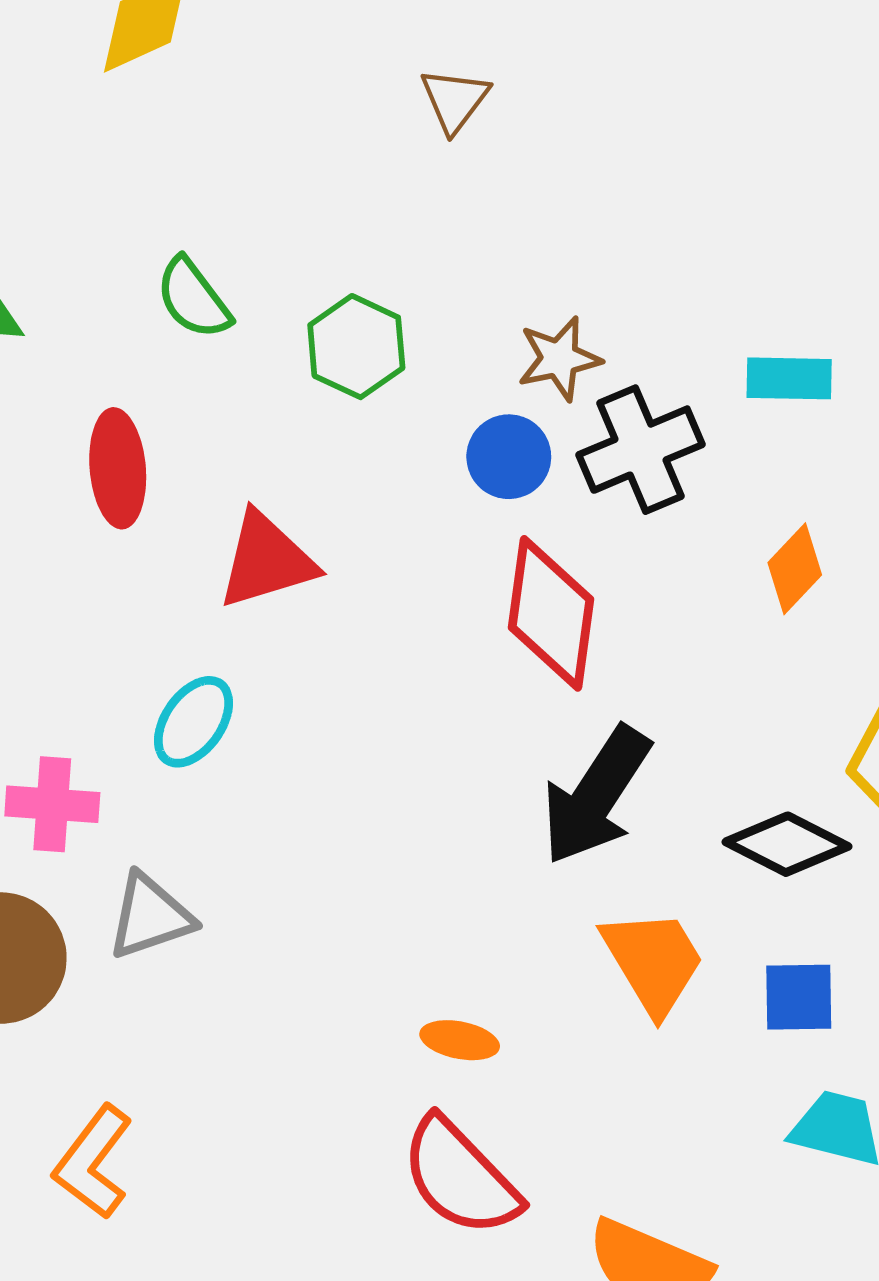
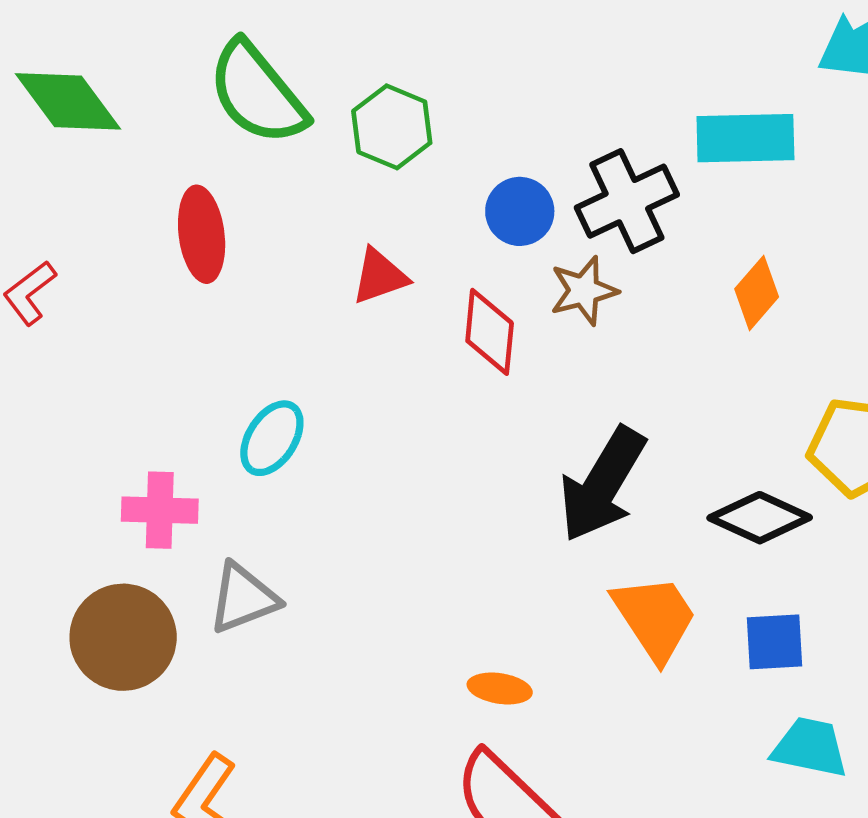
green semicircle: (193, 298) -> (257, 93), size x1.6
brown star: (559, 359) -> (584, 291), moved
cyan rectangle: (789, 378) -> (745, 138), size x1.4
red triangle: (267, 560) -> (380, 276), moved, size x0.7
red diamond: (551, 613) -> (490, 332), moved, size x0.7

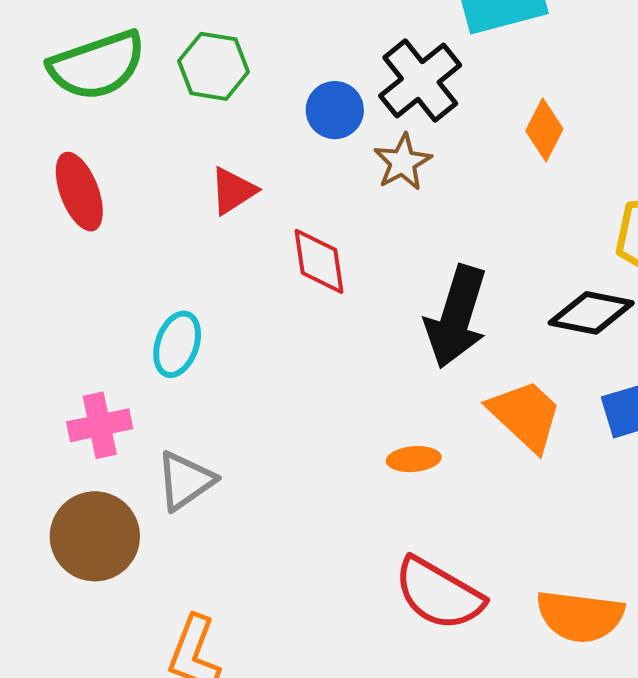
green semicircle: (257, 93) -> (97, 65), turned -56
red diamond: (490, 332) -> (319, 261), moved
orange ellipse: (500, 688) -> (414, 459), moved

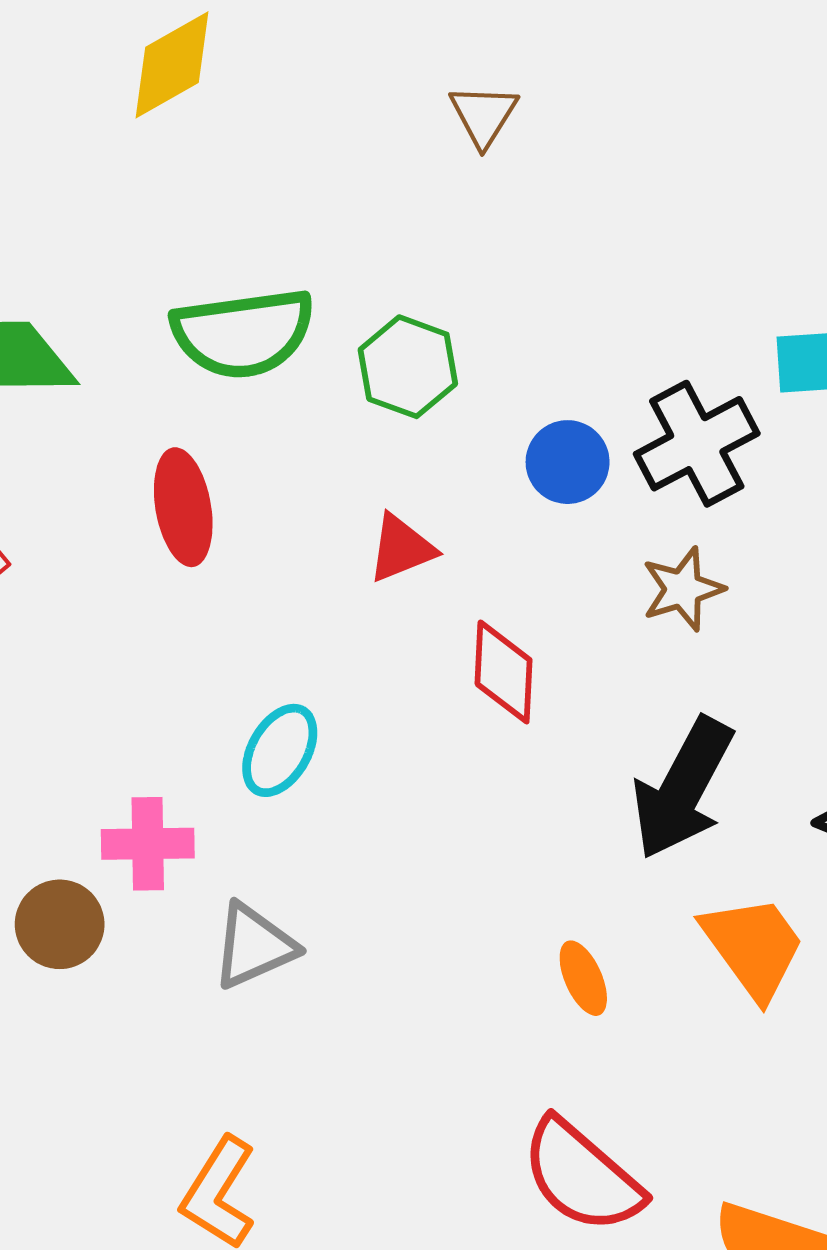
brown star: (403, 162) -> (683, 589), moved
orange ellipse: (414, 459) -> (583, 978), turned 60
brown circle: (95, 536) -> (60, 924), moved, size x0.7

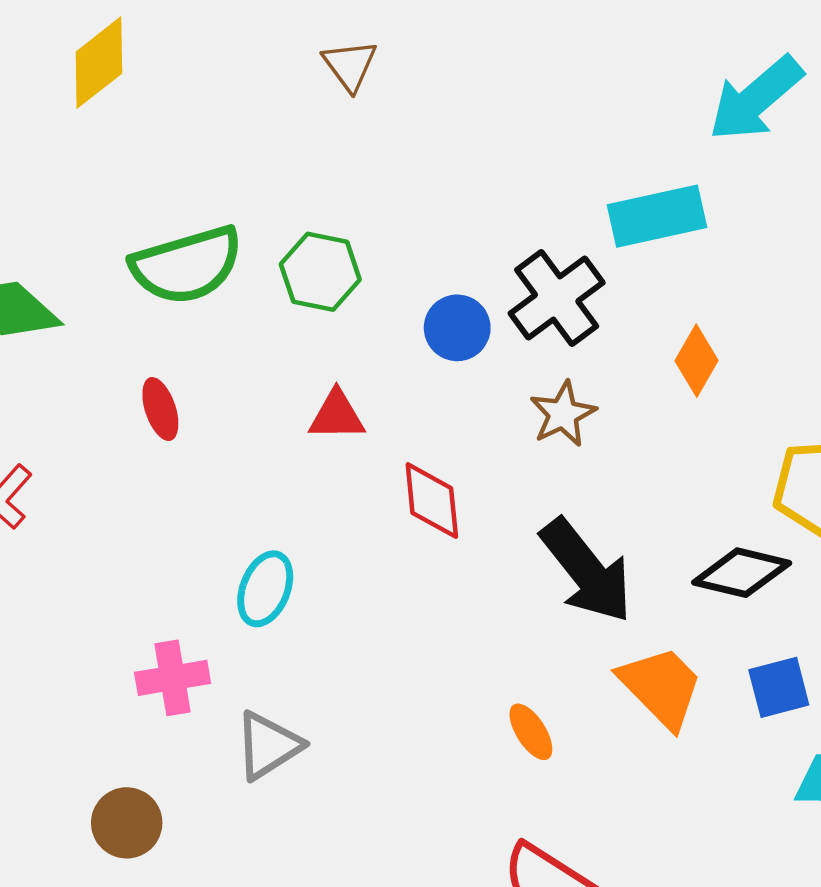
red ellipse: (183, 507) -> (160, 409), size x0.7
red triangle: (401, 548) -> (337, 415), turned 30
black arrow: (683, 788) -> (587, 571), turned -58
brown circle: (60, 924) -> (127, 823), moved

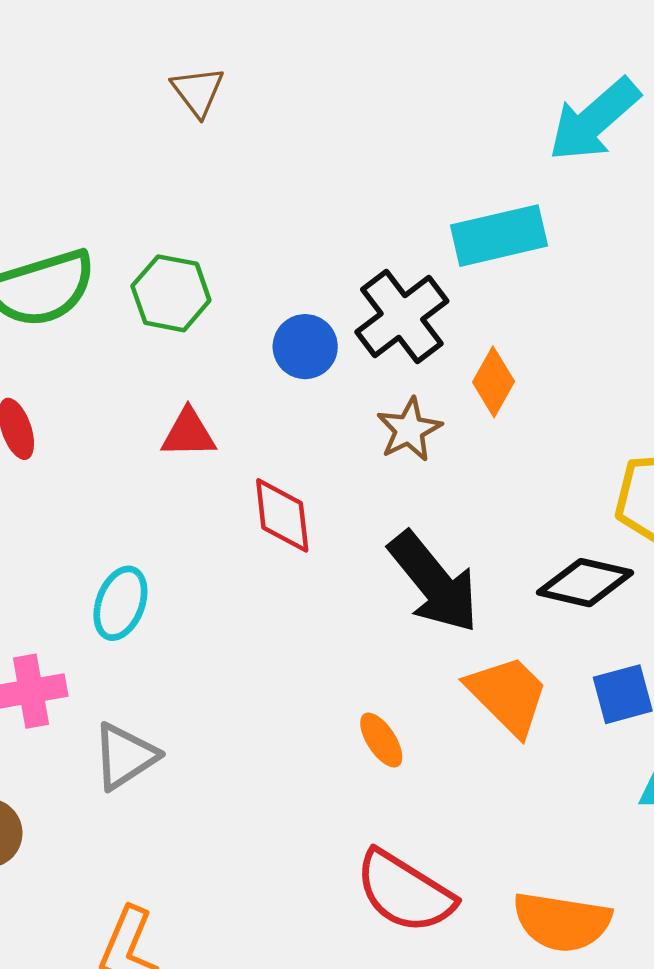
orange diamond: (697, 361) -> (494, 382), moved

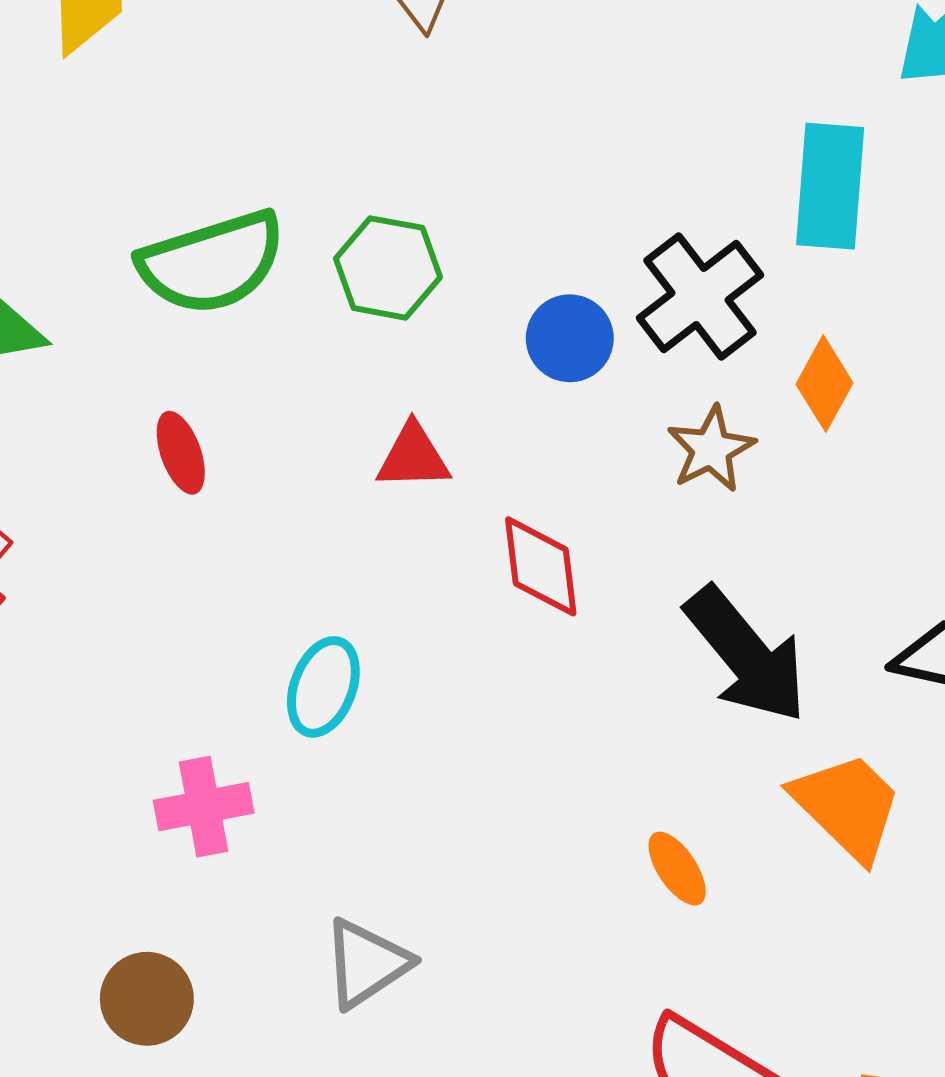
cyan rectangle: (499, 236) -> (830, 186), turned -72
gray triangle: (125, 756) -> (366, 963), moved

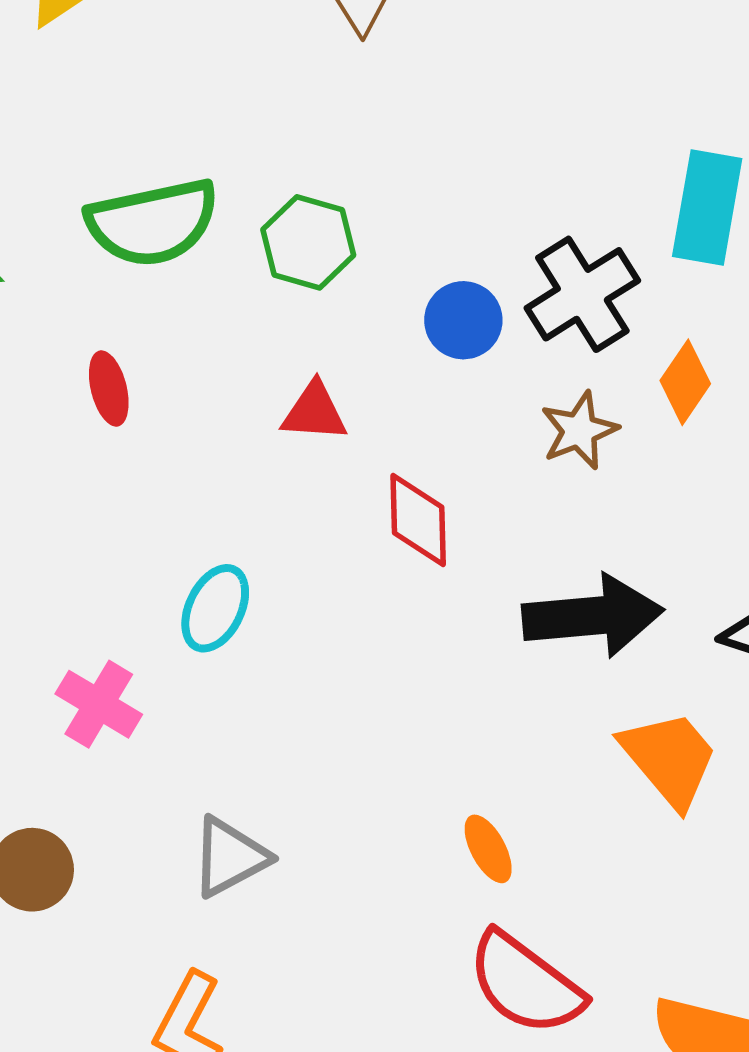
black arrow: (746, 655) -> (593, 616), turned -61
pink cross: (204, 807) -> (99, 704), turned 36
orange ellipse: (677, 869) -> (488, 849), moved

